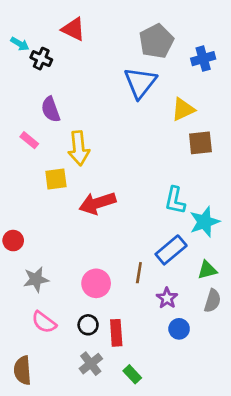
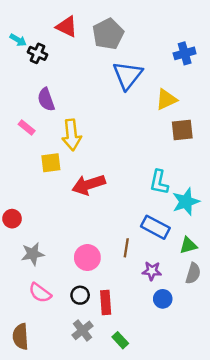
gray pentagon: (156, 41) -> (108, 34), moved
blue rectangle: (171, 250) -> (155, 227), turned 68
purple star: (167, 298) -> (152, 271), turned -30

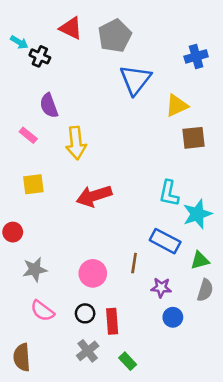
yellow square: (51, 163) -> (33, 184), moved

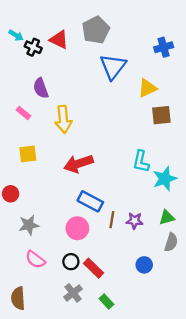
red triangle: (71, 28) -> (59, 40), moved
blue rectangle: (165, 241) -> (90, 201), moved
purple star: (161, 288) -> (134, 221), moved
red rectangle: (112, 321) -> (94, 268), turned -42

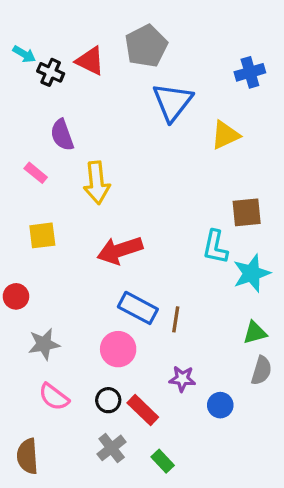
brown square: (161, 115) -> (247, 212), moved
brown line: (112, 220) -> (176, 319), moved
purple star: (134, 221) -> (182, 379), moved

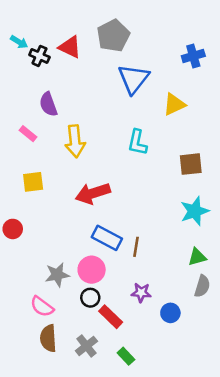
cyan L-shape: (215, 247) -> (137, 142), moved
gray star: (44, 344) -> (57, 275), moved
black circle: (108, 400) -> (90, 298), moved
brown semicircle: (27, 456) -> (48, 338), moved

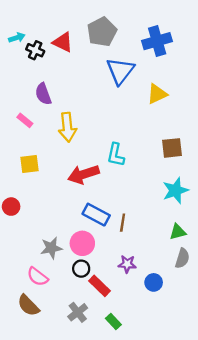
cyan arrow: (19, 42) -> (17, 38), turned -49
blue cross: (193, 56) -> (157, 41), moved, size x1.4
cyan L-shape: (137, 142) -> (116, 155), moved
brown semicircle: (48, 338) -> (28, 305), moved, turned -40

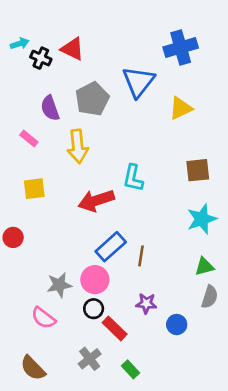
gray pentagon: (102, 32) -> (92, 99), moved
blue rectangle: (96, 215) -> (111, 247), turned -70
brown semicircle: (28, 305) -> (33, 368), moved

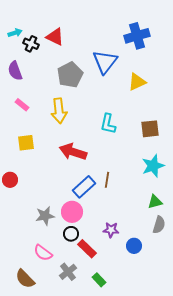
purple semicircle: (50, 108) -> (15, 71), moved
cyan L-shape: (133, 178) -> (108, 124), moved
red arrow: (96, 201) -> (73, 152), turned 36
brown line: (141, 256) -> (107, 180), moved
pink semicircle: (43, 318) -> (43, 253), moved

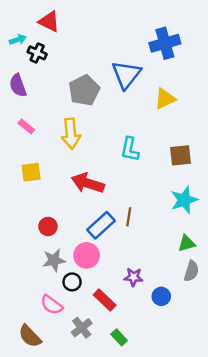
red triangle: (55, 37) -> (49, 22), moved
red circle: (10, 180) -> (48, 226), moved
black circle: (71, 234) -> (72, 282), moved

